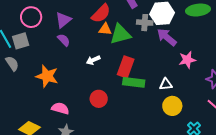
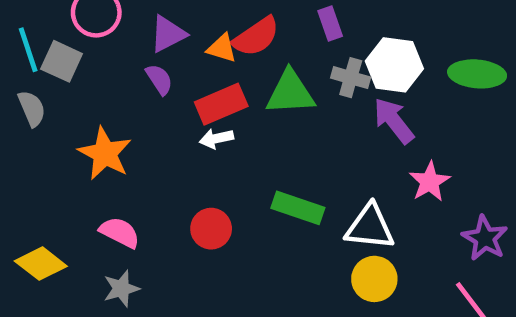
orange triangle: (105, 29) -> (222, 48), moved
gray square: (21, 41) -> (62, 61), turned 30
pink star: (187, 60) -> (430, 182), turned -30
red rectangle: (126, 67) -> (221, 104), moved, turned 35
white triangle: (166, 84) -> (370, 227), size x1.6

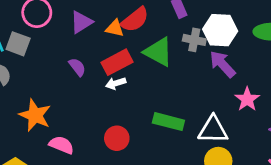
purple semicircle: (159, 79) -> (77, 67), moved
green triangle: (290, 93) -> (158, 52), turned 36
orange star: (105, 153) -> (35, 115), moved

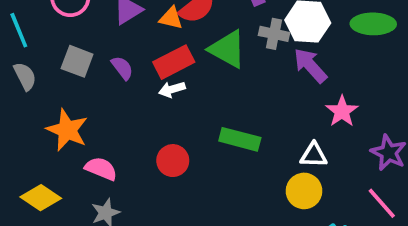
gray square: (18, 44) -> (77, 61), moved
white triangle: (213, 130) -> (314, 155), moved, size x0.7

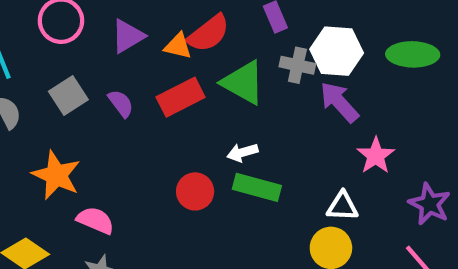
gray square: (77, 61) -> (68, 95), turned 36
white arrow: (172, 89) -> (242, 152), moved
red circle: (173, 161) -> (195, 191), moved

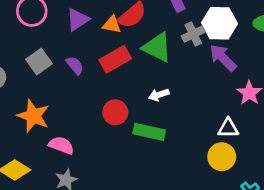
gray cross: (297, 65) -> (193, 34), turned -35
green rectangle: (257, 187) -> (149, 132), moved
red circle: (195, 191) -> (115, 112), moved

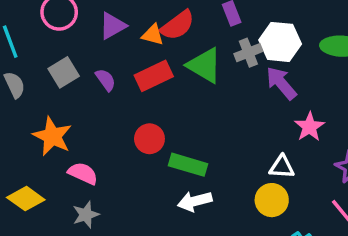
white arrow: (159, 95) -> (195, 201), moved, size x1.4

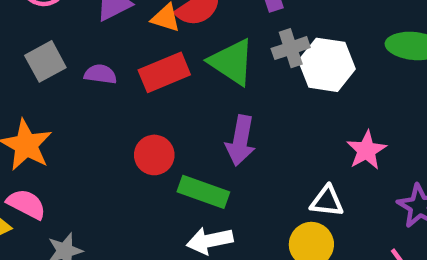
white hexagon: (280, 42) -> (327, 65), moved
purple semicircle: (106, 80) -> (100, 74), turned -50
purple arrow: (281, 83) -> (241, 141), moved, turned -132
pink semicircle: (83, 173) -> (26, 204), moved

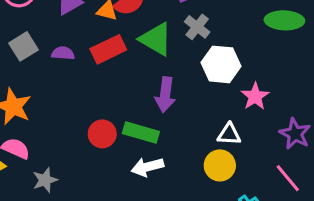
gray cross: (291, 48) -> (197, 27), turned -30
white hexagon: (327, 65) -> (221, 64), moved
red circle: (154, 155) -> (102, 134), moved

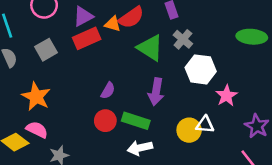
red rectangle: (108, 49) -> (87, 38), moved
purple semicircle: (63, 53) -> (108, 91), moved, turned 114
yellow circle: (220, 165) -> (189, 130), moved

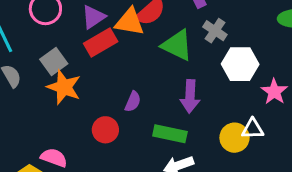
orange triangle: (113, 24) -> (129, 22), size x1.5
orange star: (36, 97) -> (64, 87), moved
red circle: (105, 121) -> (105, 130), moved

